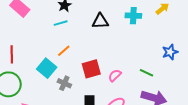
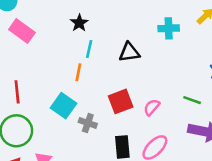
black triangle: (100, 21) -> (129, 52), moved
cyan line: (61, 23) -> (89, 49), moved, turned -56
orange line: (64, 51) -> (78, 72), moved, turned -32

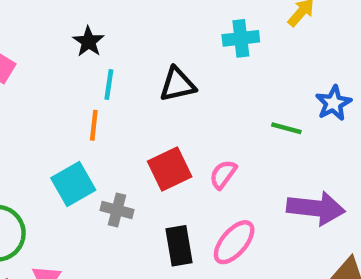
green line: (192, 100) -> (286, 128), moved
cyan square: (63, 106) -> (73, 184), turned 30

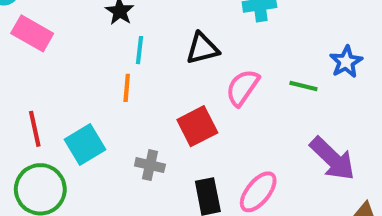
pink semicircle: (223, 174) -> (243, 87), moved, size x1.4
cyan square: (73, 184) -> (85, 145), moved
purple arrow: (316, 208) -> (332, 159), turned 39

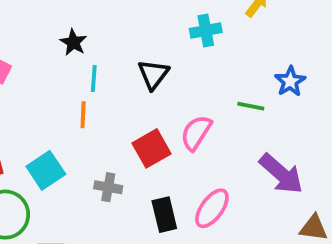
black triangle: (202, 48) -> (153, 74), turned -36
pink semicircle: (243, 87) -> (196, 133), moved

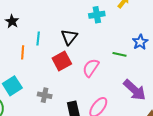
black star: (73, 42) -> (12, 21), moved
orange line: (83, 115) -> (23, 52), moved
red square: (152, 148) -> (62, 61), moved

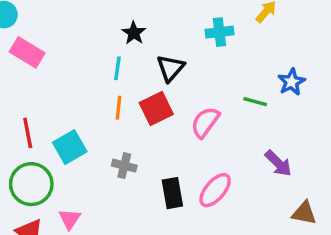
black star: (12, 21) -> (134, 33), moved
orange line: (23, 52) -> (118, 108), moved
purple arrow: (135, 90) -> (278, 163), size x0.7

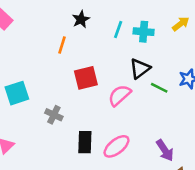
cyan line: (117, 68) -> (118, 30), moved
black triangle: (171, 68) -> (140, 68), moved
orange line: (118, 108) -> (62, 45), moved
purple arrow: (278, 163) -> (165, 150), moved

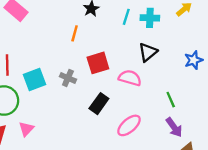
green line: (159, 88) -> (171, 100), moved, turned 42
pink semicircle: (120, 95) -> (130, 78), turned 60
gray cross: (54, 115) -> (68, 78), moved
black rectangle: (85, 142) -> (99, 104), moved, turned 36

